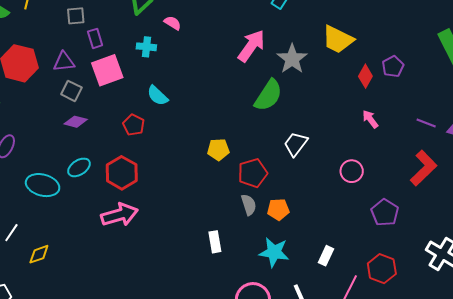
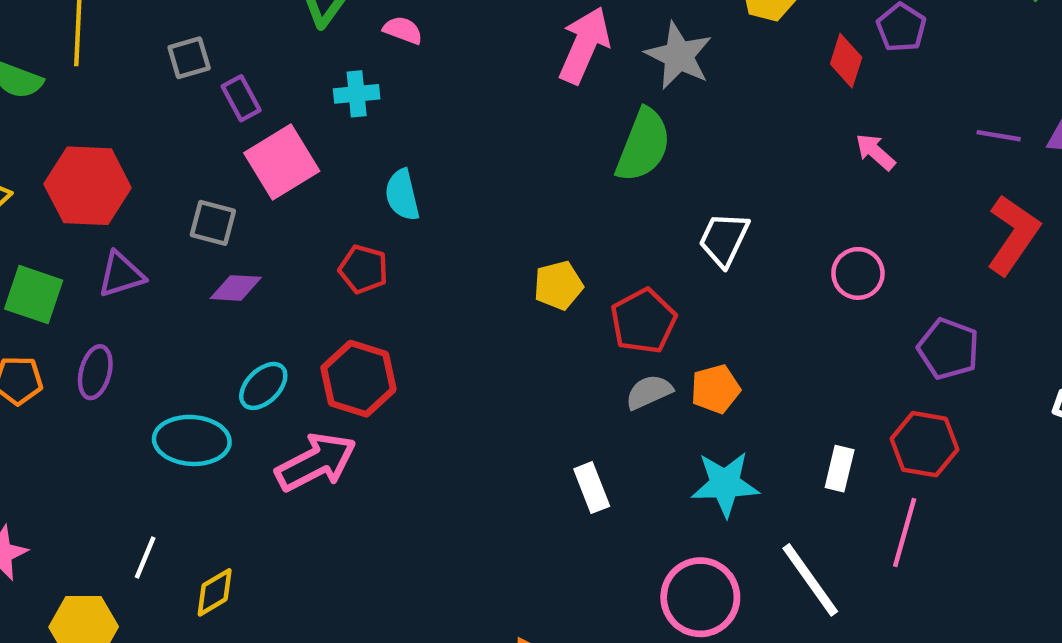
purple triangle: (64, 62) -> (121, 274), moved
cyan semicircle: (157, 96) -> (402, 195), turned 45
gray semicircle: (249, 205) -> (649, 392), turned -85
pink arrow: (119, 215) -> (316, 462), moved
red hexagon: (382, 269) -> (925, 444), moved

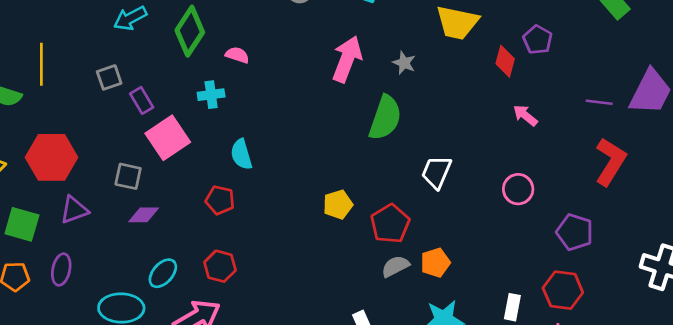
gray star: (679, 56) -> (404, 63), size x0.6
red hexagon: (358, 379) -> (220, 266), size x0.7

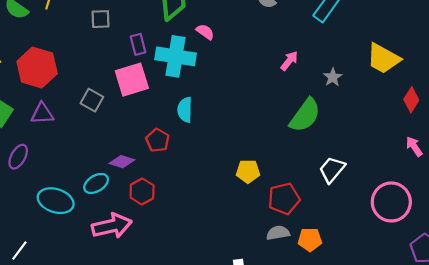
pink arrow: (347, 59) -> (289, 61), size x0.6
cyan cross: (211, 95) -> (176, 56), size x1.8
purple rectangle: (142, 100) -> (138, 44), moved
pink circle: (518, 189) -> (391, 202), size x1.6
purple diamond: (144, 215) -> (122, 162), moved

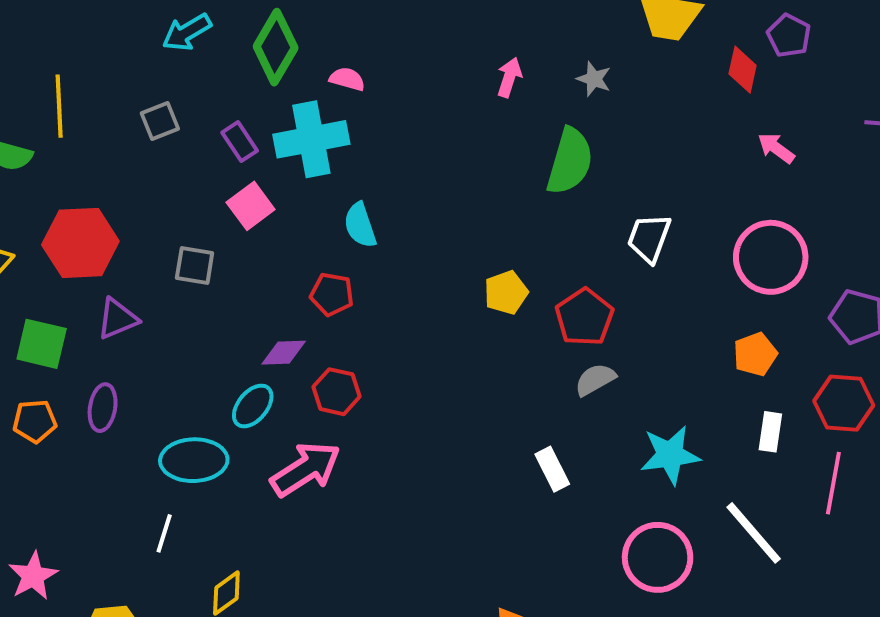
pink square: (132, 80) -> (251, 206), size x0.7
orange pentagon: (310, 240) -> (755, 354), moved
white line: (19, 250) -> (164, 533), moved

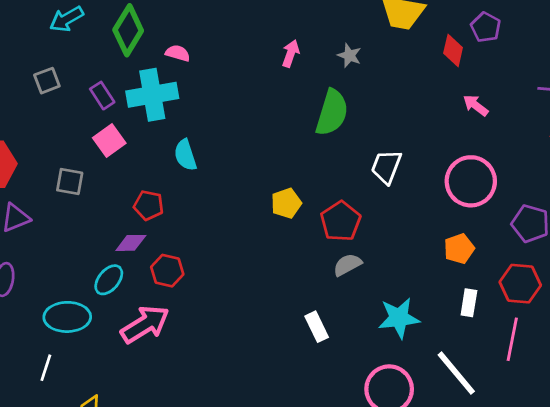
red pentagon: (332, 294) -> (149, 205), moved

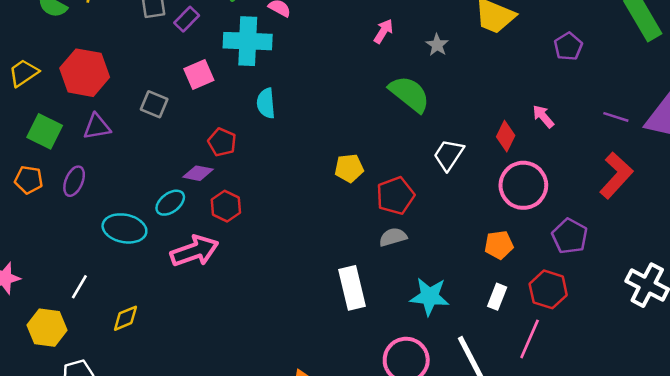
red diamond: (453, 50) -> (506, 136), moved
purple rectangle: (102, 96) -> (187, 19), moved, turned 65
green semicircle: (332, 113) -> (409, 94), turned -81
white rectangle: (317, 327) -> (352, 288), size x1.5
white line: (46, 368) -> (79, 287), moved

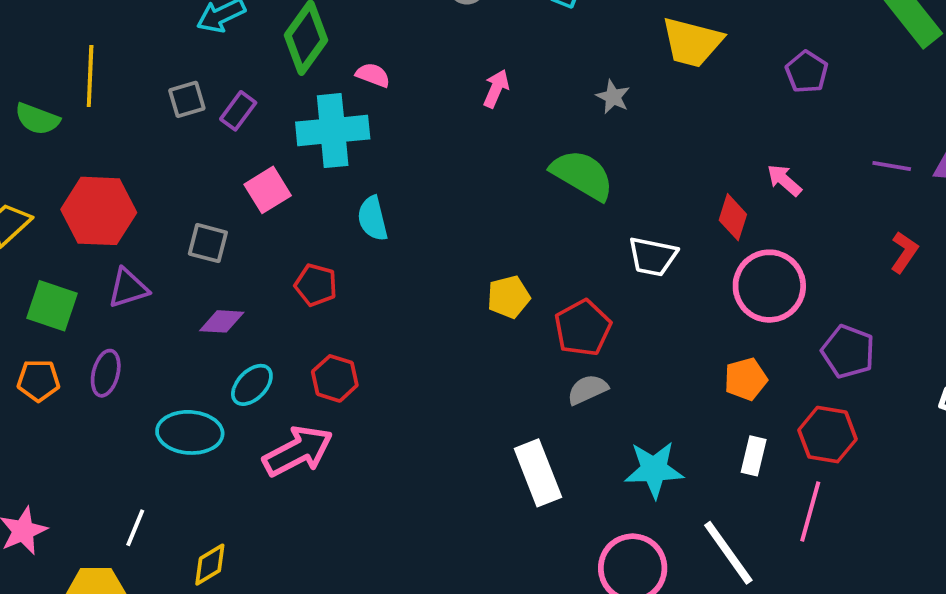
pink arrow: (383, 31) -> (496, 89), moved
white trapezoid: (449, 155) -> (653, 256), turned -104
purple diamond: (198, 173) -> (222, 321), moved
red L-shape: (616, 175) -> (904, 252), size x0.6

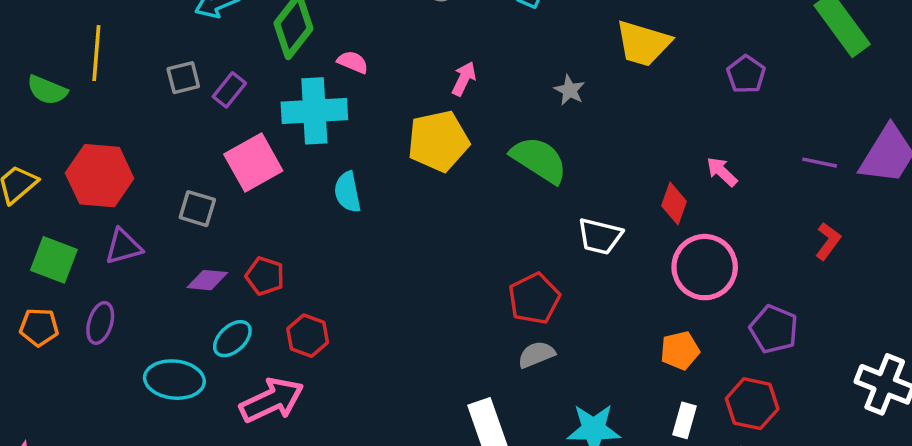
pink square: (268, 190) -> (253, 162), size x1.4
red pentagon: (316, 285) -> (265, 276), moved
yellow pentagon: (509, 297) -> (438, 141), moved, size x1.6

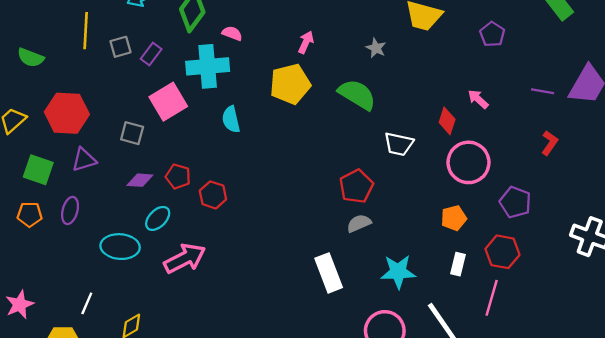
yellow line: (96, 53) -> (86, 31), moved
red hexagon: (308, 336) -> (213, 195), moved

